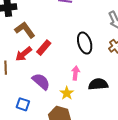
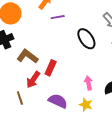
black ellipse: (85, 43) -> (86, 39), moved

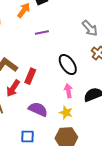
purple line: (58, 17) -> (42, 32), moved
black ellipse: (86, 39) -> (68, 65), moved

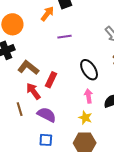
red arrow: (13, 88) -> (33, 91), turned 108
purple semicircle: (38, 109) -> (47, 115), moved

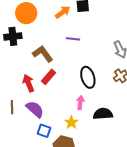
brown L-shape: (28, 68) -> (43, 54), moved
brown line: (20, 109) -> (12, 107), moved
blue square: (46, 140) -> (44, 131), moved

